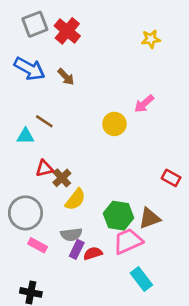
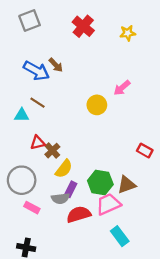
red cross: (67, 31) -> (83, 26), moved
blue arrow: (30, 69) -> (36, 71), moved
purple rectangle: (77, 249) -> (71, 189), moved
red semicircle: (93, 253) -> (79, 214), size x1.5

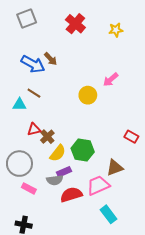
green hexagon: (100, 182) -> (83, 150), moved
purple rectangle: (71, 189) -> (64, 172), turned 40

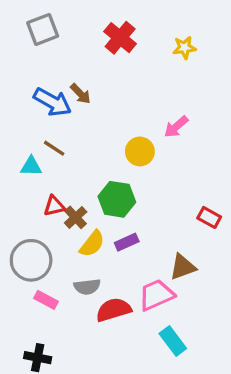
green hexagon: (83, 150) -> (117, 199), moved
purple rectangle: (64, 172) -> (127, 242), moved

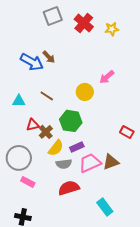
gray square: (43, 29) -> (53, 16), moved
red cross: (120, 38) -> (84, 23), moved
brown line: (54, 148) -> (47, 96), moved
gray semicircle: (87, 287) -> (64, 164), moved
pink trapezoid: (156, 295) -> (90, 163), moved

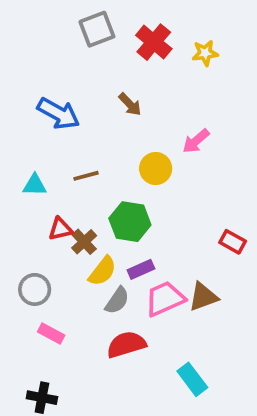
brown arrow: (49, 57) -> (130, 104), moved
brown line: (47, 96) -> (86, 176), turned -48
gray circle: (19, 158) -> (35, 289), size x0.7
gray semicircle: (64, 164) -> (117, 300), turned -49

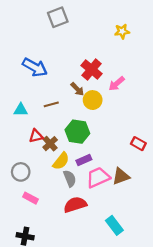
red cross: (154, 42) -> (92, 70), moved
brown arrow: (130, 104) -> (77, 89), moved
gray semicircle: (117, 300) -> (70, 178), turned -56

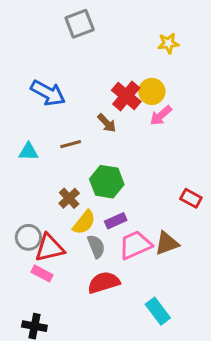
yellow circle: (93, 100) -> (152, 91), moved
red triangle: (36, 136) -> (50, 248), moved, size x1.5

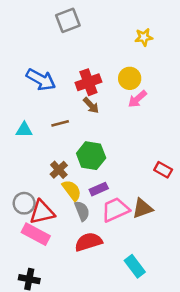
red cross: (126, 96) -> (88, 82), moved, turned 30
yellow semicircle: (84, 222) -> (72, 190), turned -75
pink rectangle: (42, 273) -> (36, 234), size x1.5

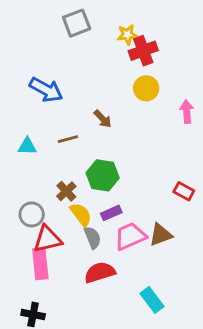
yellow star: (144, 37) -> (127, 35), moved
red cross: (88, 82) -> (143, 51), moved
pink arrow: (137, 99) -> (187, 112), moved, turned 126
gray circle: (24, 203) -> (32, 214), moved
pink rectangle: (36, 234) -> (40, 264), turned 56

